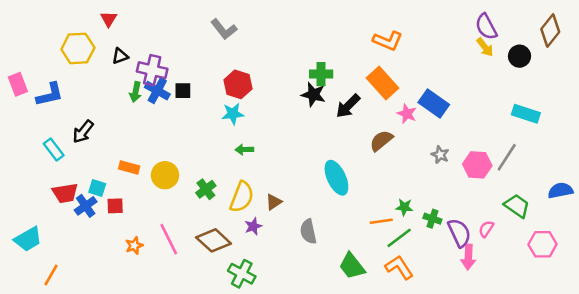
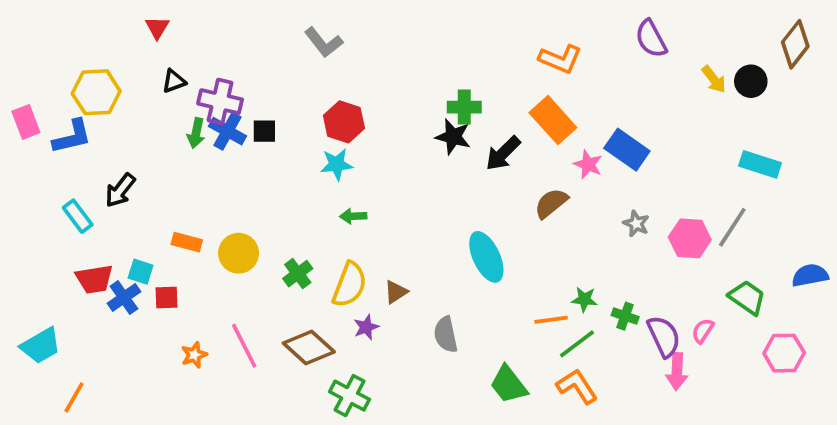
purple semicircle: (486, 27) -> (651, 39), moved
yellow arrow: (485, 47) -> (714, 79), moved
yellow hexagon: (78, 48) -> (96, 92), moved

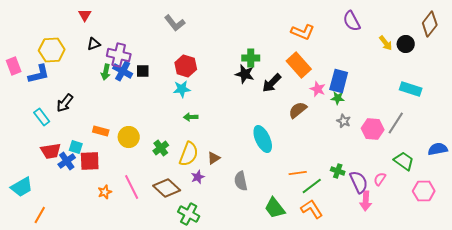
blue rectangle: (627, 150) -> (339, 81), turned 70
red square: (166, 298) -> (90, 161), size x1.5
green star: (584, 299) -> (338, 98), moved

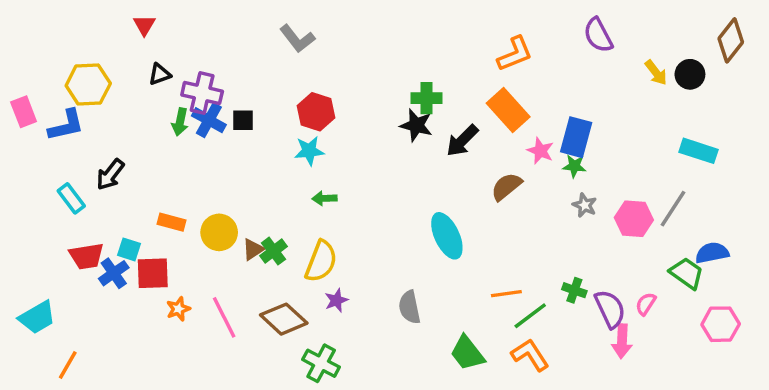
orange L-shape: (303, 32) -> (515, 54), turned -45
blue semicircle: (438, 149) -> (712, 253), moved
brown triangle: (214, 158) -> (253, 249), moved
orange star: (105, 192) -> (178, 309), moved

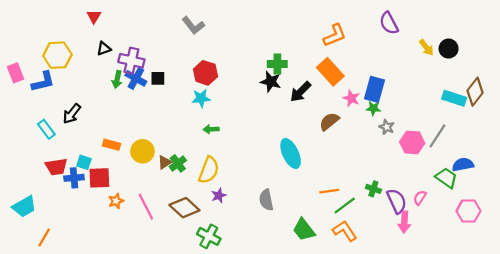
brown diamond: (731, 40) -> (475, 92), moved
gray star: (585, 205) -> (387, 127), moved
blue cross: (114, 273) -> (74, 178), turned 30

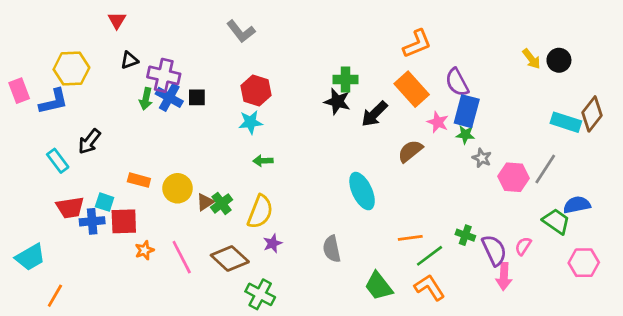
purple semicircle: (389, 23) -> (457, 82), moved

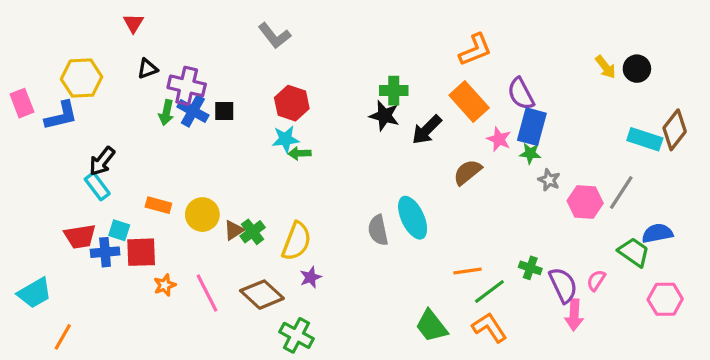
cyan rectangle: (58, 161) -> (97, 186), moved
green arrow: (263, 161) -> (300, 153), moved
gray semicircle: (332, 249) -> (378, 230), moved

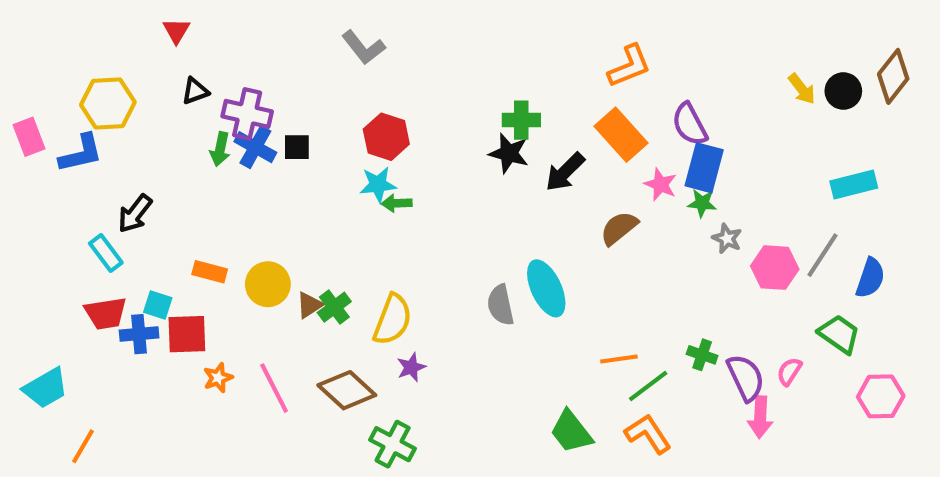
brown diamond: (675, 130) -> (893, 76), moved
cyan rectangle: (645, 139) -> (854, 184), turned -32
cyan rectangle: (97, 186) -> (106, 253), moved
blue semicircle: (657, 233) -> (870, 278), moved, turned 120

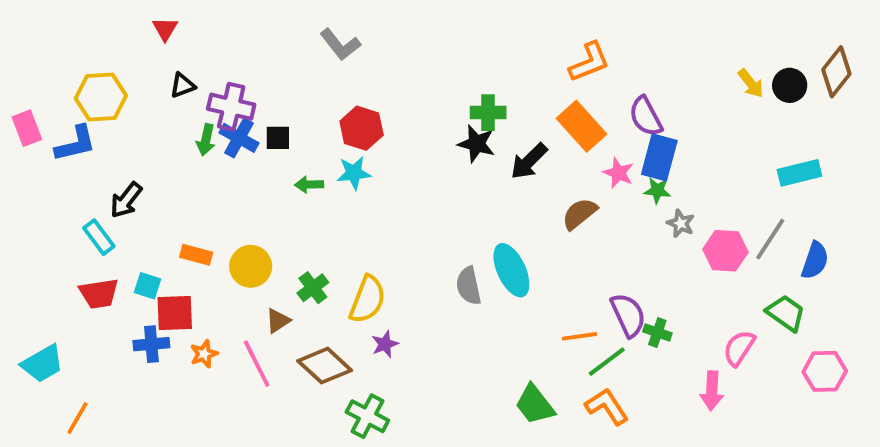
green arrow: (397, 203) -> (309, 185), moved
brown triangle: (309, 305) -> (278, 321), moved
blue cross: (139, 334) -> (151, 344), moved
pink semicircle: (789, 371) -> (739, 348), size x1.4
purple semicircle: (746, 378) -> (628, 315), moved

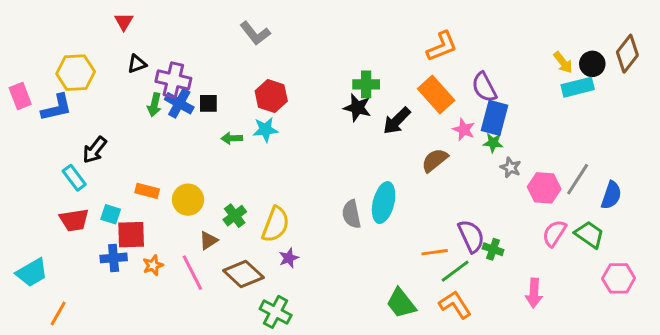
cyan rectangle: (799, 173) -> (578, 87), moved
cyan ellipse: (511, 270) -> (384, 203), turned 39
pink semicircle: (739, 348) -> (554, 233), moved

